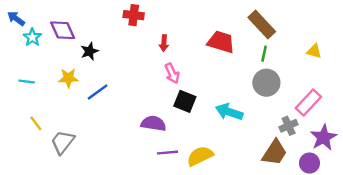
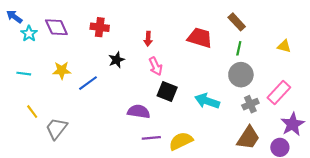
red cross: (134, 15) -> (100, 27), moved
brown rectangle: (262, 24) -> (237, 22), size x0.7
black star: (89, 51) -> (117, 60), moved
gray cross: (289, 126) -> (250, 104), moved

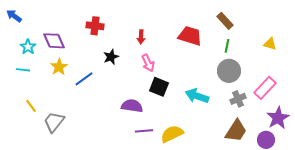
purple diamond: (56, 27) -> (54, 41), moved
cyan star: (29, 34) -> (28, 47), moved
yellow star: (62, 70) -> (59, 67), turned -30

